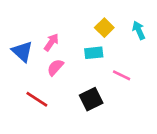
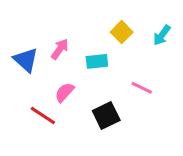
cyan arrow: (139, 30) -> (162, 35), turned -120
cyan rectangle: (94, 53) -> (97, 61), moved
pink semicircle: (55, 67) -> (64, 92), moved

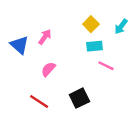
cyan rectangle: (97, 61) -> (94, 46), moved
red line: (43, 116) -> (39, 102), moved
black square: (106, 116) -> (79, 98), moved

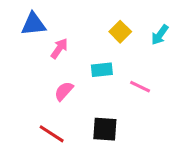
blue triangle: (19, 45) -> (33, 24), moved, turned -48
cyan rectangle: (94, 46) -> (102, 70), moved
black square: (79, 98) -> (105, 129), turned 30

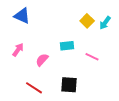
blue triangle: (33, 24) -> (22, 16), turned 30
yellow square: (120, 32) -> (87, 21), moved
pink arrow: (59, 48) -> (18, 50), moved

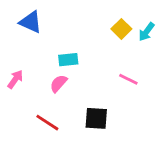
cyan rectangle: (67, 46) -> (68, 60), moved
pink arrow: (18, 50) -> (15, 79), moved

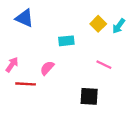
cyan rectangle: (68, 60) -> (66, 41), moved
black square: (96, 118) -> (89, 96), moved
red line: (47, 123) -> (26, 84), moved, turned -30

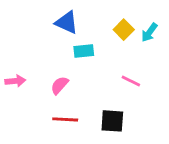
blue triangle: (24, 18) -> (67, 22), moved
pink arrow: (12, 65) -> (15, 81), turned 49
red line: (26, 84) -> (65, 119), moved

